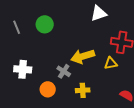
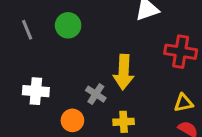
yellow arrow: (83, 56) -> (124, 72), turned -70
yellow triangle: (111, 63) -> (184, 103), moved

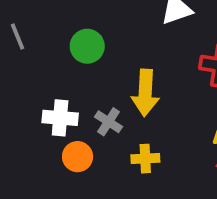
green circle: (68, 25) -> (87, 46), moved
white cross: (36, 91) -> (60, 118), moved

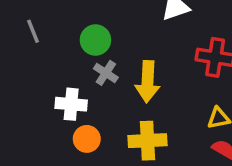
gray cross: (109, 122) -> (106, 73), moved
yellow cross: (145, 159) -> (147, 141), size x1.5

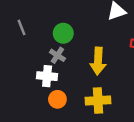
gray cross: (106, 73) -> (57, 55), moved

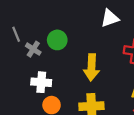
gray cross: (57, 55) -> (33, 49), moved

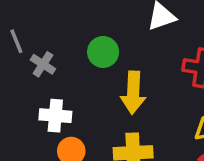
green circle: (57, 40) -> (103, 52), moved

